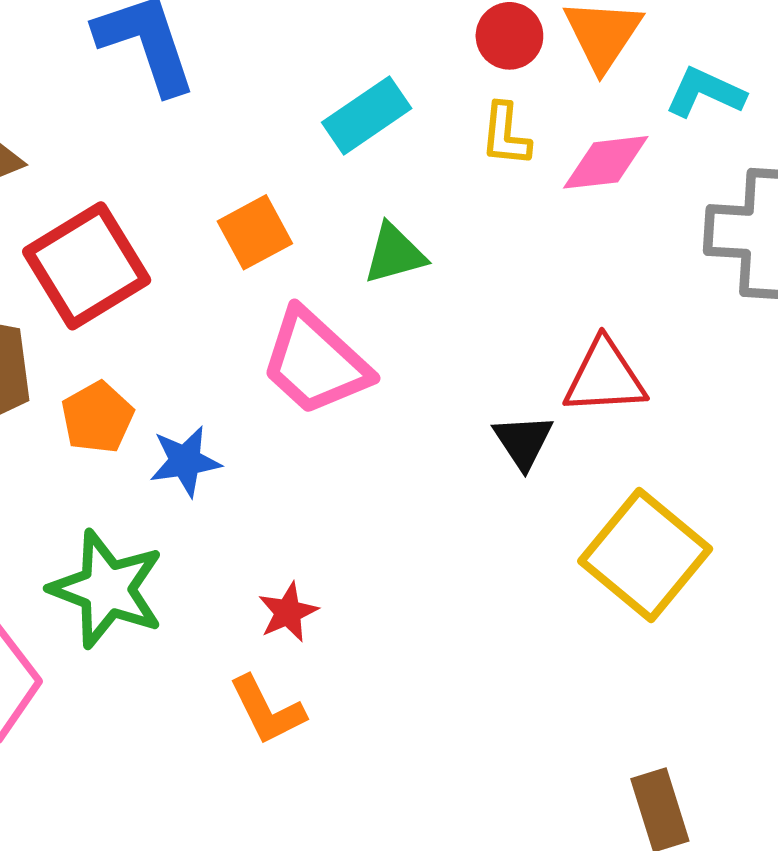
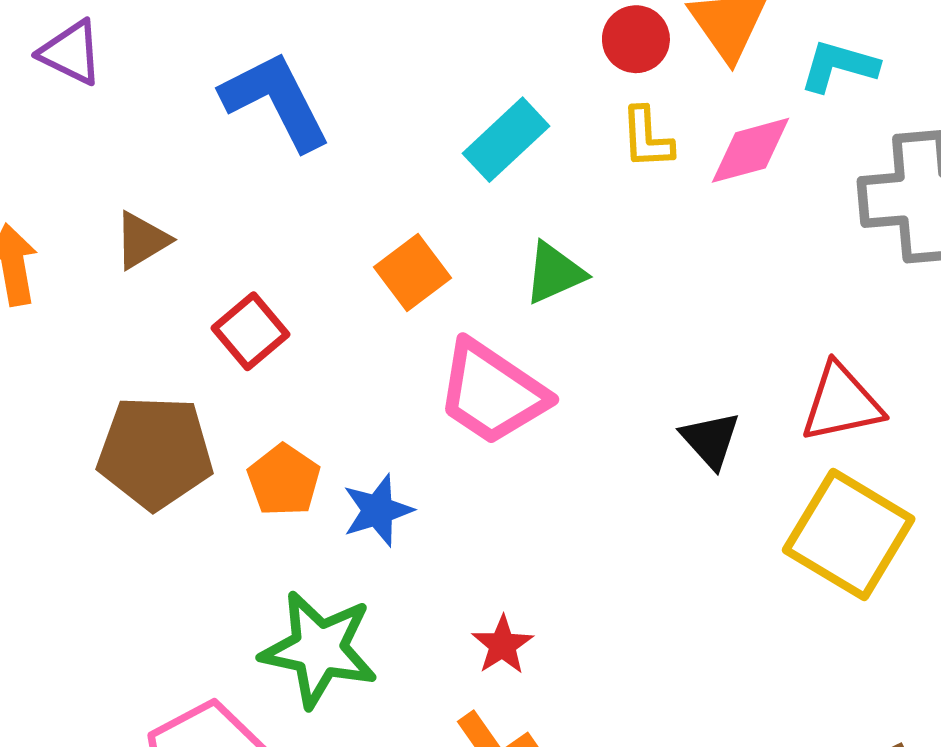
red square: (87, 266) -> (250, 331), size x0.6
red triangle: (605, 377) -> (841, 403), moved

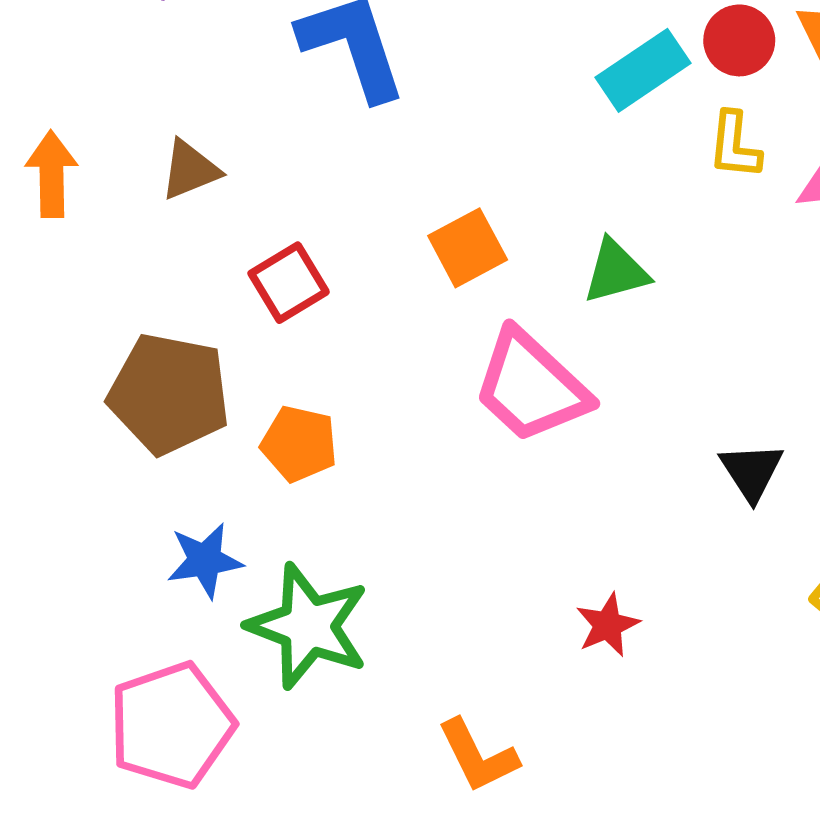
cyan rectangle: (506, 140) -> (643, 70), moved
orange pentagon: (284, 480) -> (299, 444), turned -30
blue star: (378, 510) -> (205, 560), moved
red star: (502, 645) -> (608, 625), moved

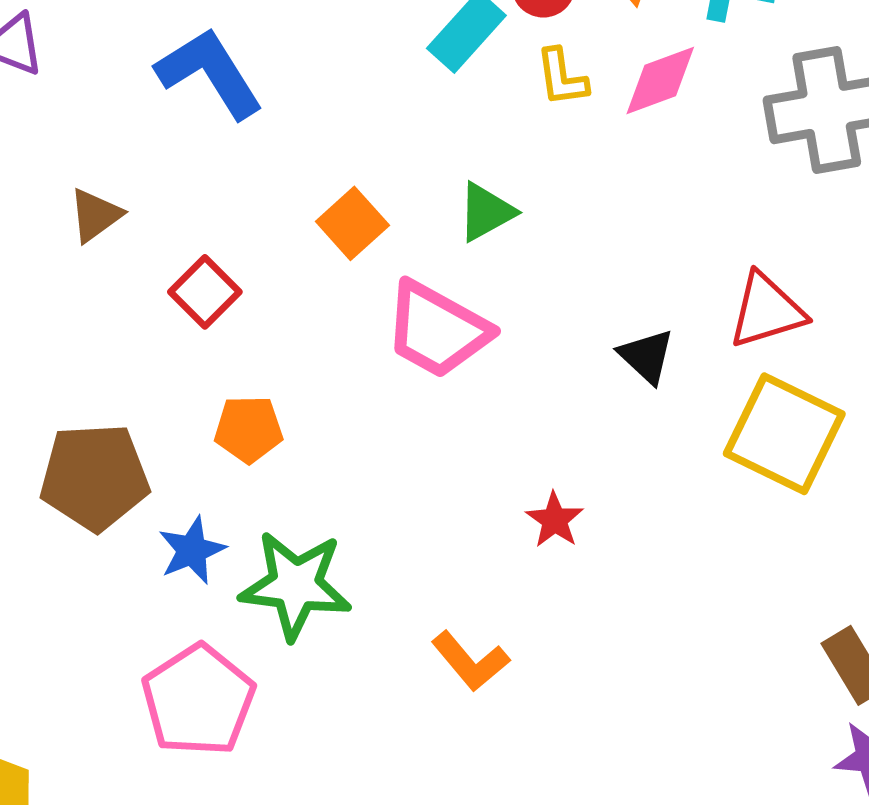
brown pentagon: (169, 394) -> (95, 477), moved

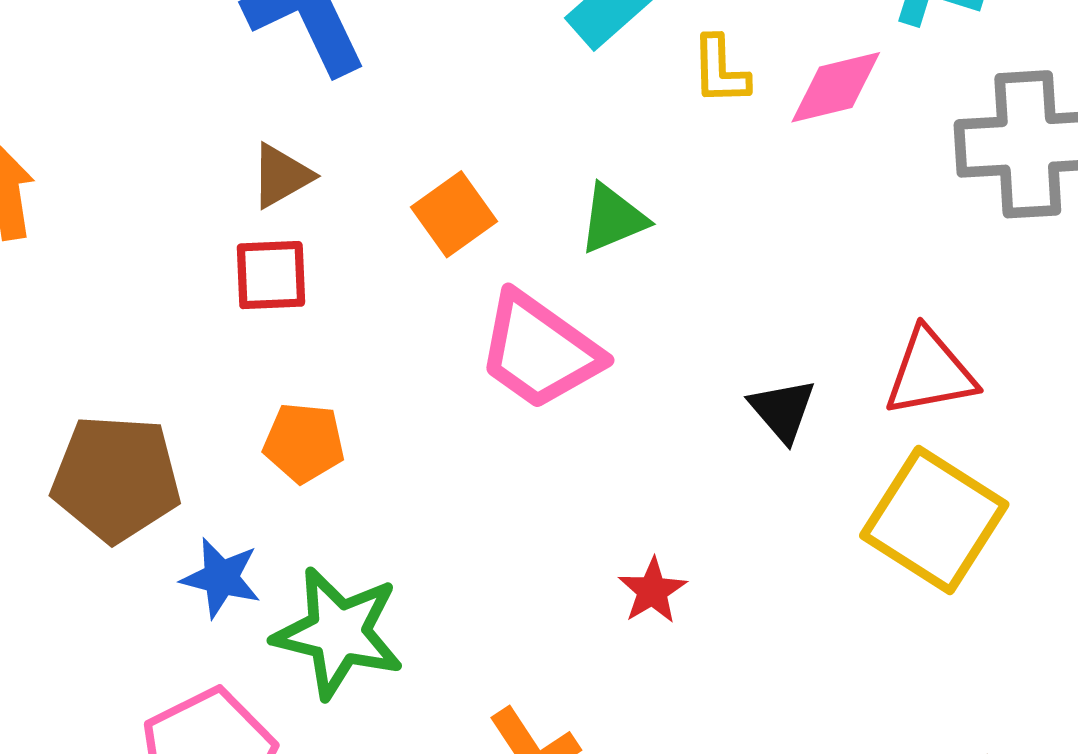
brown triangle: (95, 215) -> (281, 176), moved
red square: (205, 292) -> (271, 275), turned 36
blue star: (192, 550) -> (221, 578), turned 30

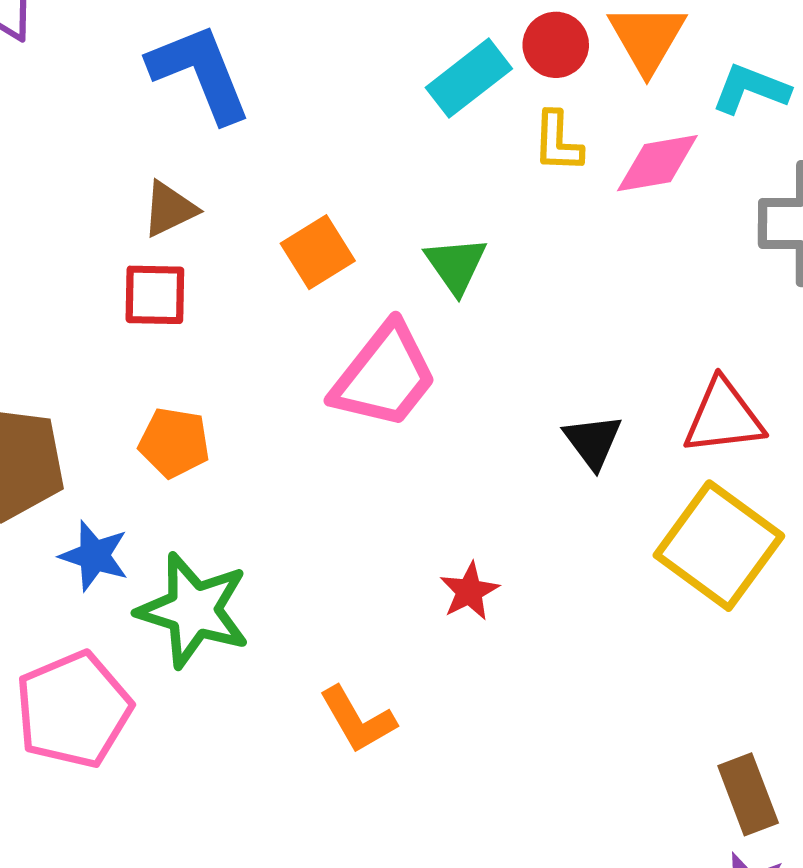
green triangle: (613, 219) -> (456, 265), turned -46
pink trapezoid: (539, 351) -> (384, 376), turned -91

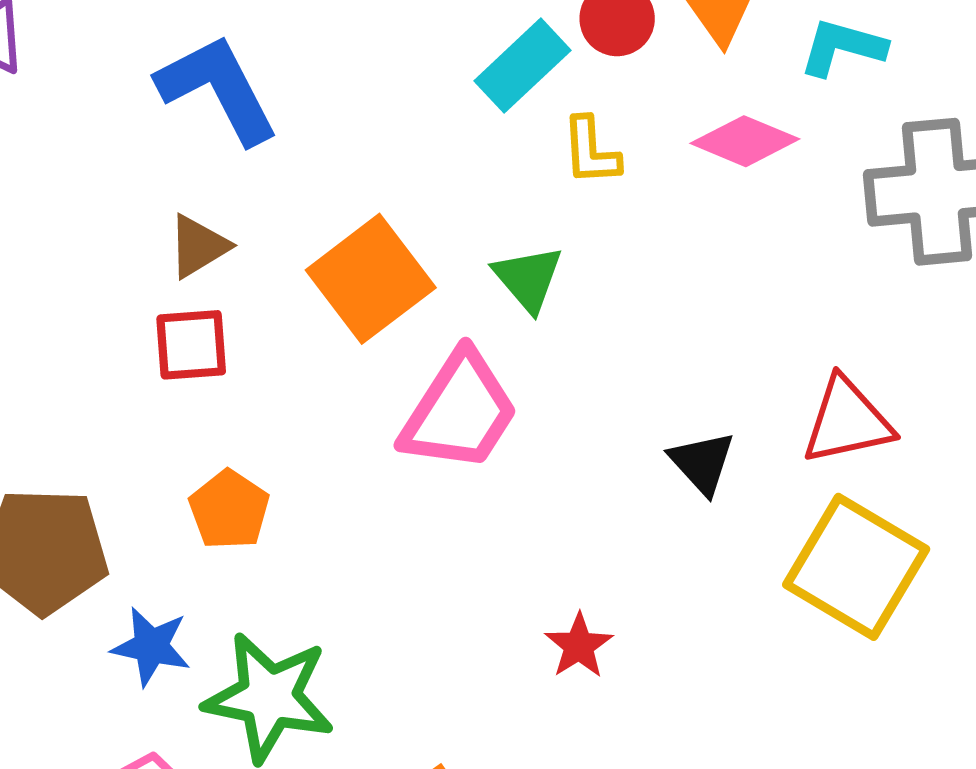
yellow L-shape: (558, 142) -> (591, 151), moved
pink diamond: (657, 163) -> (745, 141), turned 38
orange square: (318, 252) -> (371, 279), size x1.5
orange pentagon: (174, 443) -> (229, 510), turned 30

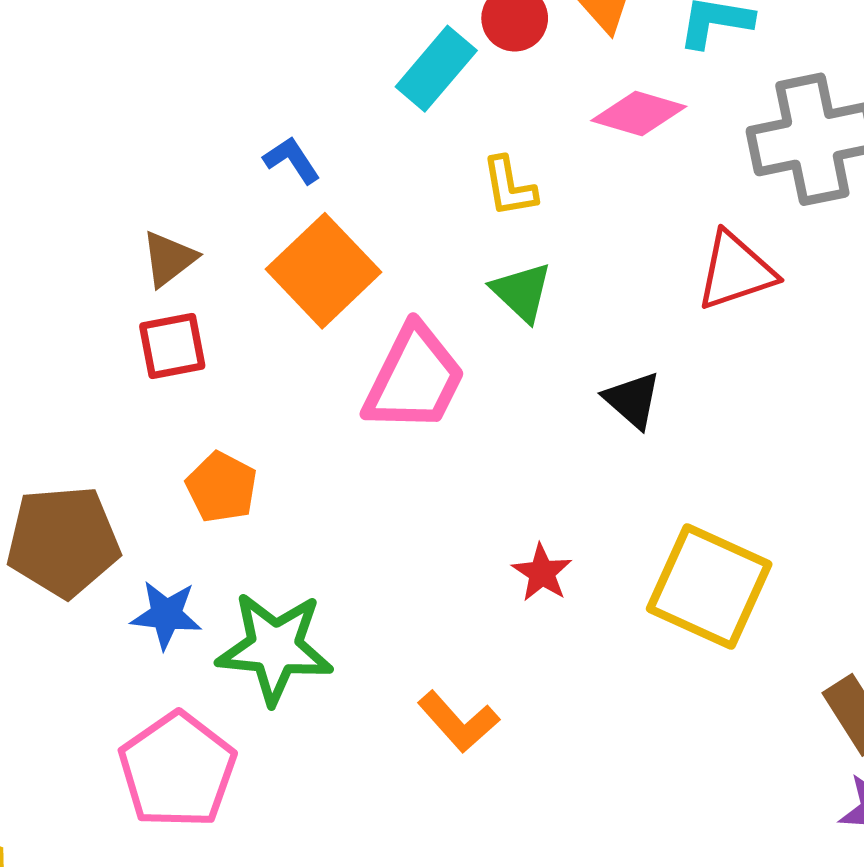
blue L-shape: (218, 89) -> (292, 160), moved, size x0.5
yellow L-shape: (591, 151) -> (509, 187), moved
green triangle: (528, 278) -> (522, 292), moved
red triangle: (847, 421) -> (736, 271), moved
yellow square: (856, 567) -> (709, 587), moved

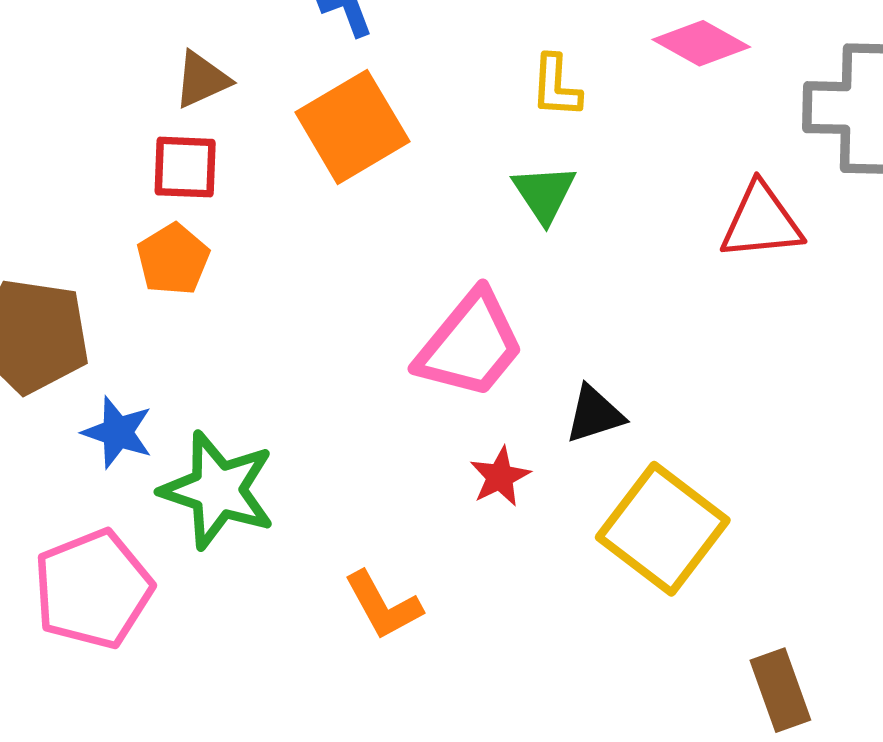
pink trapezoid: (414, 379) -> (470, 345), moved
black triangle: (632, 400) -> (594, 414), moved, turned 48
orange pentagon: (222, 487) -> (173, 259), moved

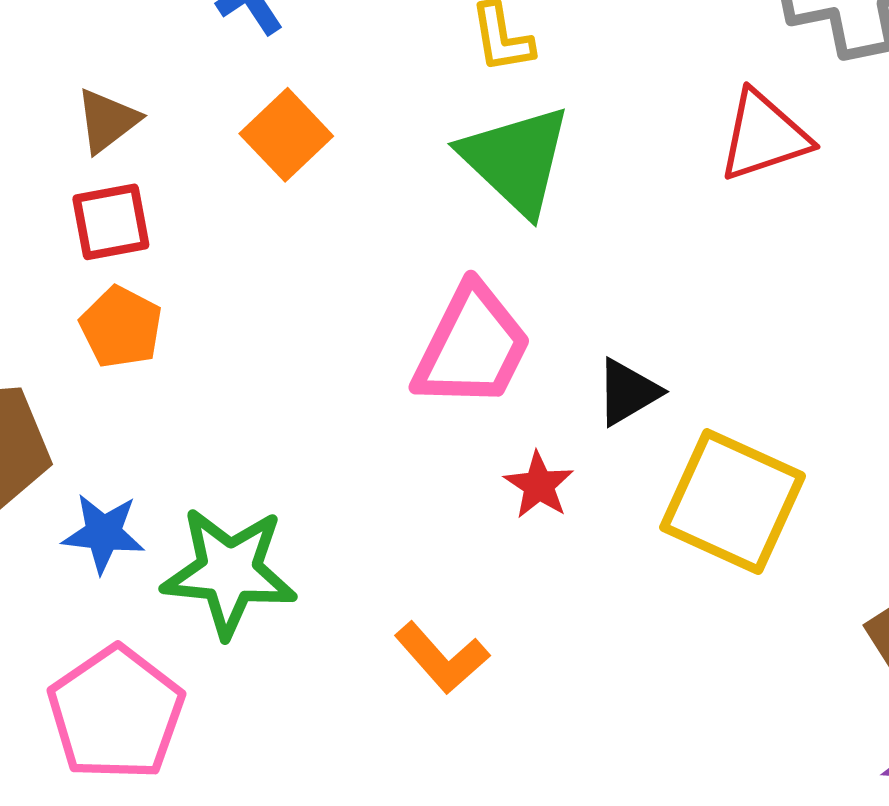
orange square: (352, 127) -> (286, 135), size x0.7
green triangle: (544, 193) -> (516, 160), size x1.6

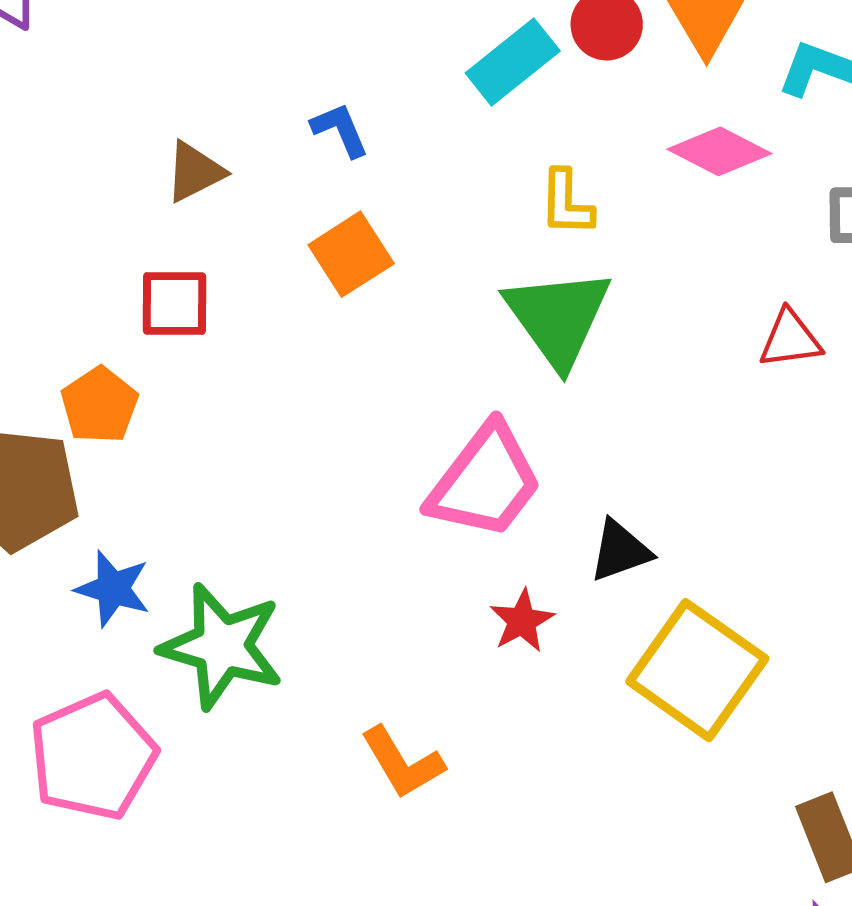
brown triangle: (107, 121) -> (195, 172), moved
red triangle: (764, 136) -> (790, 339), size x0.7
orange pentagon: (121, 327) -> (99, 405), moved

